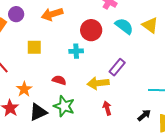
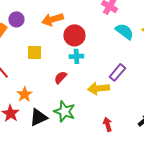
red circle: (91, 30) -> (74, 35), moved
red semicircle: (59, 80) -> (60, 77), moved, turned -64
red arrow: (107, 108) -> (107, 124), moved

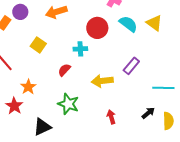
red circle: (74, 35) -> (97, 28), moved
yellow square: (34, 52) -> (38, 45), turned 35
purple rectangle: (117, 72) -> (131, 66), moved
black triangle: (38, 117) -> (42, 127), moved

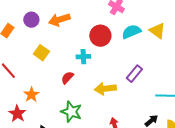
purple circle: (20, 12) -> (31, 20), moved
cyan semicircle: (128, 24) -> (131, 32), turned -60

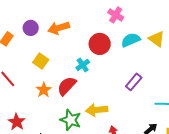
cyan cross: (83, 57) -> (83, 65), turned -32
red semicircle: (67, 78) -> (67, 86), size x1.5
yellow arrow: (105, 89) -> (97, 110), moved
orange star: (31, 95) -> (44, 90), moved

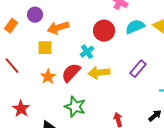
orange arrow: (59, 28) -> (58, 28), moved
yellow square: (41, 61) -> (45, 48), turned -35
yellow arrow: (97, 110) -> (99, 73), moved

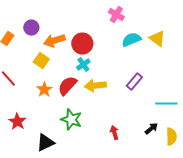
red circle: (104, 31) -> (82, 44), moved
yellow square: (45, 48) -> (41, 61), turned 35

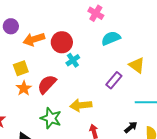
yellow triangle: (157, 39) -> (137, 65), moved
yellow square: (41, 61) -> (21, 68), moved, turned 35
cyan cross: (83, 65) -> (73, 60), moved
yellow arrow: (95, 86) -> (81, 105), moved

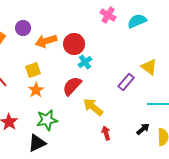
cyan semicircle: (111, 38) -> (137, 21), moved
red semicircle: (47, 84) -> (72, 86), moved
yellow arrow: (81, 105) -> (93, 107), turned 45
green star: (51, 118) -> (47, 120), moved, turned -30

